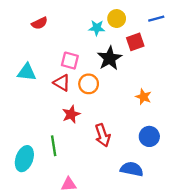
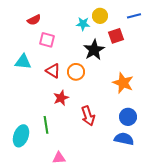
pink square: (70, 61) -> (47, 40), moved
orange star: (143, 97) -> (123, 83), size x1.5
blue semicircle: (132, 169) -> (124, 139), moved

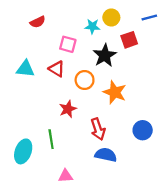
pink square: (47, 40) -> (68, 44), moved
red triangle: (53, 71) -> (57, 69), moved
orange star: (123, 83) -> (115, 92), moved
blue semicircle: (124, 139) -> (106, 155), moved

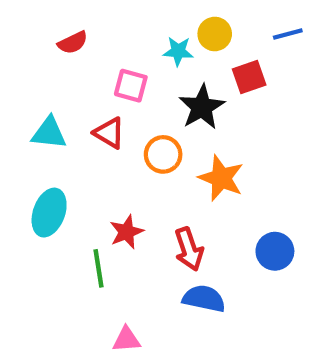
red star: (68, 109) -> (127, 232), moved
cyan ellipse: (23, 151) -> (49, 213), moved

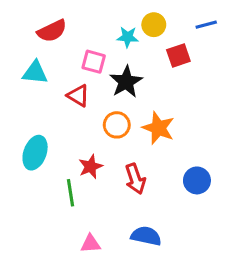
red semicircle: (73, 43) -> (52, 31), size x1.4
black star: (202, 107) -> (126, 82), moved
cyan triangle: (49, 133) -> (35, 72), moved
orange circle: (163, 154) -> (117, 125), moved
blue semicircle: (204, 299) -> (146, 236), moved

